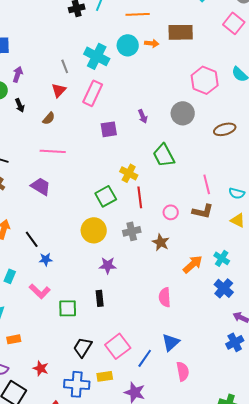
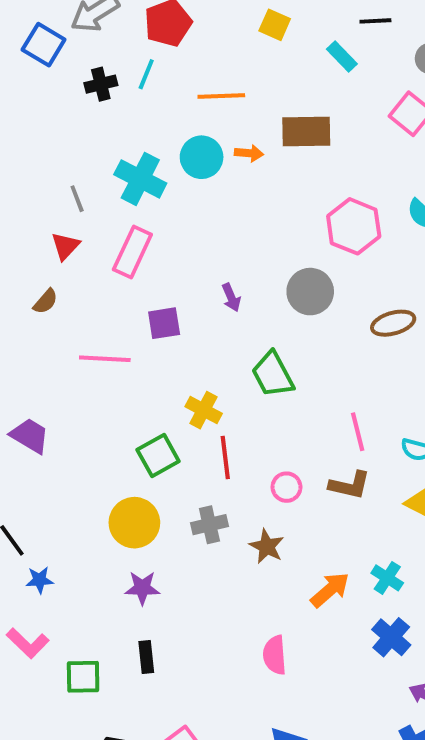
pink line: (53, 151) -> (105, 359), moved
purple star: (108, 265) -> (142, 588), moved

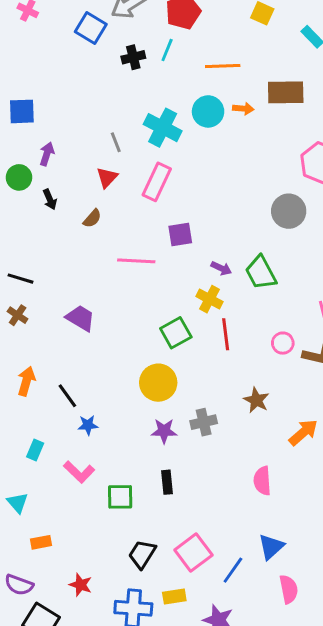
purple arrow: (231, 297) -> (221, 268), moved, turned -42
pink circle: (286, 487) -> (283, 343), moved
gray cross: (209, 525) -> (204, 422), moved

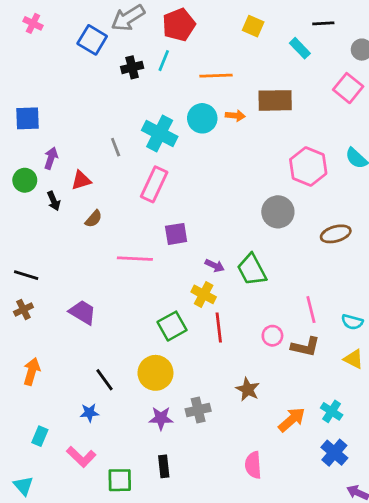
red triangle: (107, 177) -> (81, 180), moved, turned 30
brown cross: (18, 315) -> (23, 310), turned 30
black line: (67, 396) -> (105, 380), moved

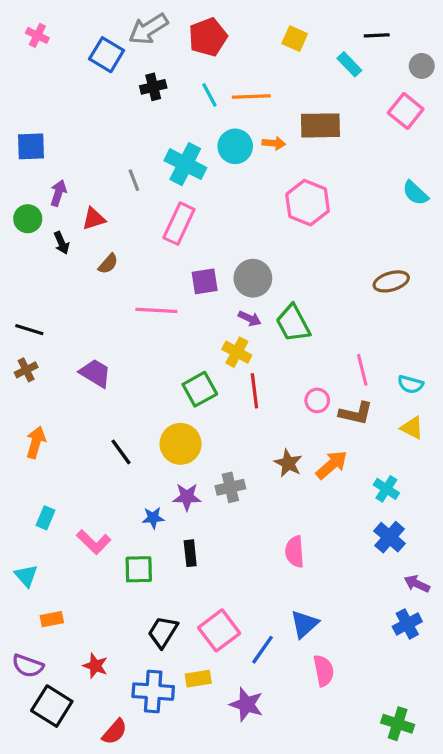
cyan line: (164, 61) -> (209, 95), moved, turned -50
pink hexagon: (308, 166) -> (308, 203), moved
gray circle: (278, 212) -> (253, 278), moved
blue star: (89, 413) -> (153, 518), moved
orange arrow: (292, 420) -> (332, 465), moved

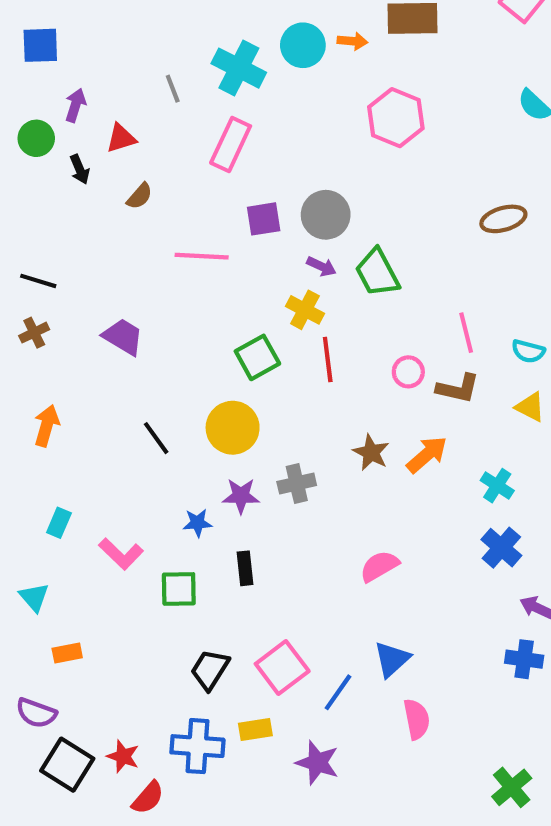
pink semicircle: (295, 552) -> (379, 566), turned 64
blue cross: (407, 624) -> (524, 659), turned 36
red star: (95, 666) -> (123, 756), moved
green cross: (398, 724) -> (512, 787), turned 32

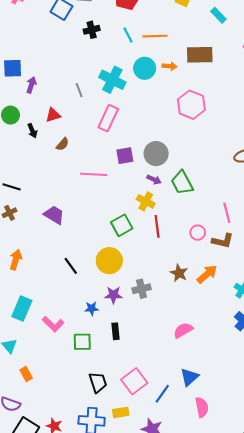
purple arrow: (75, 105) -> (31, 85), moved
cyan rectangle: (59, 523) -> (22, 308), size x1.6
orange rectangle: (67, 653) -> (26, 374), turned 72
black trapezoid: (210, 670) -> (98, 382), turned 130

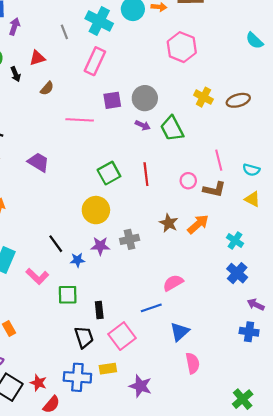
yellow cross: (146, 201) -> (203, 97), moved
black line: (71, 266) -> (56, 244), moved
black rectangle: (116, 331) -> (99, 310), moved
blue line: (162, 394) -> (151, 308), moved, turned 36

